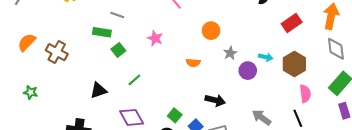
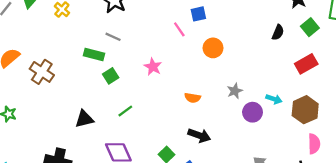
orange circle: (211, 31) -> (213, 48), moved
black arrow: (215, 100) -> (199, 135), moved

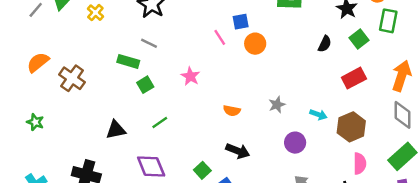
orange circle: (213, 48) -> (255, 44), moved
purple circle: (253, 112) -> (295, 143), moved

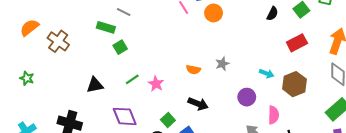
pink star: (190, 76) -> (156, 84), moved
gray star: (277, 105) -> (222, 64), moved
pink semicircle: (360, 164) -> (273, 115), moved

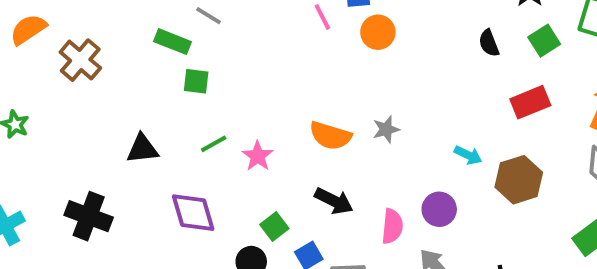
black semicircle: (272, 14) -> (489, 43), turned 128
green square: (120, 47) -> (196, 81), turned 32
orange semicircle: (193, 70) -> (330, 136), size x1.5
purple circle: (247, 97) -> (439, 209), moved
pink semicircle: (273, 115) -> (392, 226), moved

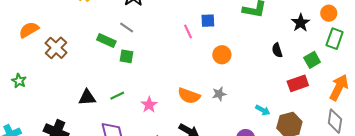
orange circle: (378, 32) -> (222, 55), moved
green square: (544, 41) -> (312, 60), moved
green square: (196, 81) -> (126, 56), moved
green line: (214, 144) -> (117, 96), moved

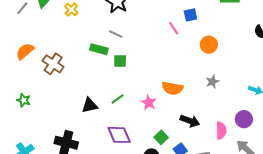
orange semicircle: (189, 96) -> (172, 88), moved

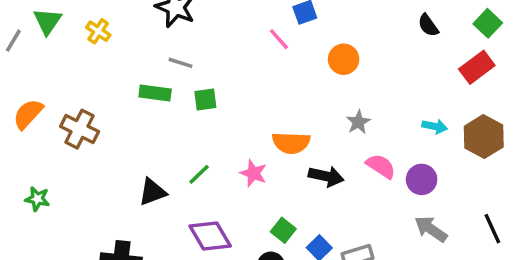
green square: (120, 61) -> (205, 99), moved
black arrow: (190, 121) -> (326, 176), moved
pink semicircle: (221, 131) -> (381, 166), moved, turned -48

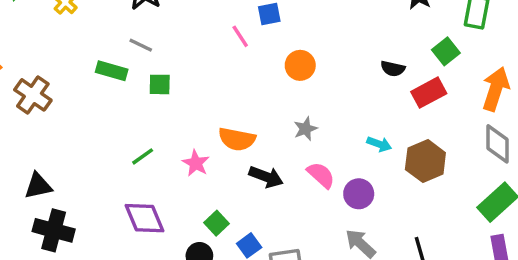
black semicircle: (428, 25) -> (393, 69), moved, turned -50
black triangle: (152, 192) -> (38, 186), moved

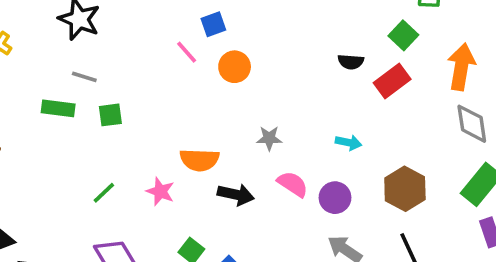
orange circle: (300, 65) -> (235, 67), moved
gray star: (305, 129) -> (269, 138), turned 30
brown hexagon: (425, 161) -> (405, 189), moved

